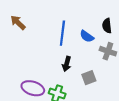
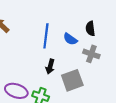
gray square: (89, 78) -> (72, 80), size x1.5

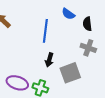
blue semicircle: (70, 39) -> (68, 14), moved

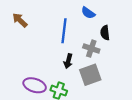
black semicircle: (87, 24) -> (105, 33), moved
gray cross: (88, 48) -> (91, 49), moved

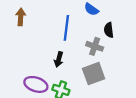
brown arrow: (20, 20) -> (21, 17), turned 49
black arrow: (68, 61) -> (59, 59), moved

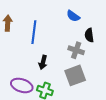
blue line: (66, 28) -> (34, 32), moved

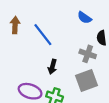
blue line: (34, 32) -> (43, 35), turned -45

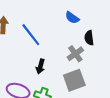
gray cross: (88, 54) -> (75, 54), turned 35

